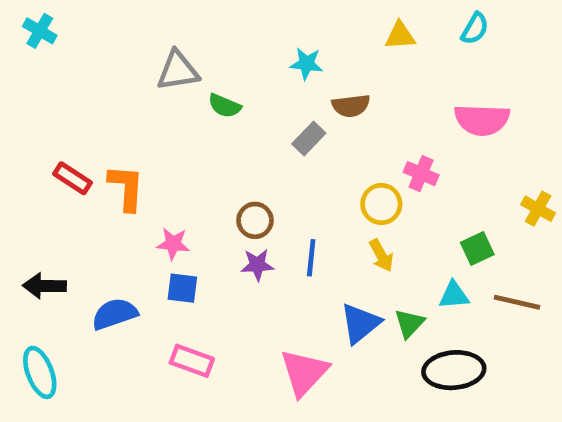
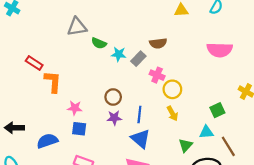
cyan star: (306, 64) -> (119, 54), moved
pink cross: (421, 174) -> (157, 75), moved
red rectangle: (73, 178) -> (34, 63), moved
brown line: (517, 302) -> (228, 146), moved, turned 45
blue triangle: (360, 323) -> (141, 139), moved, turned -40

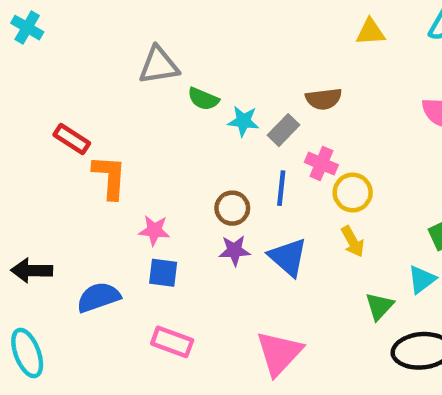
blue line: (139, 115) -> (281, 188), moved
cyan triangle: (206, 132) -> (422, 279), turned -32
blue triangle: (141, 139) -> (288, 257), moved

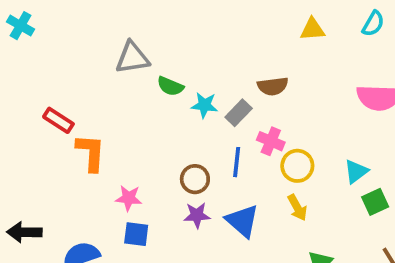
cyan triangle: (422, 279) -> (356, 172), moved

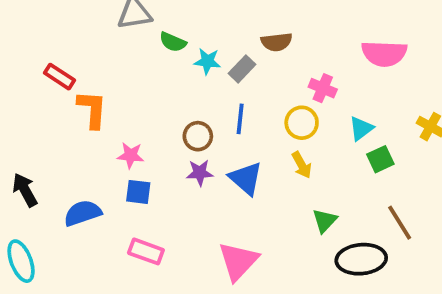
pink cross: (271, 141) -> (323, 88), moved
black arrow: (24, 232) -> (25, 190), turned 60

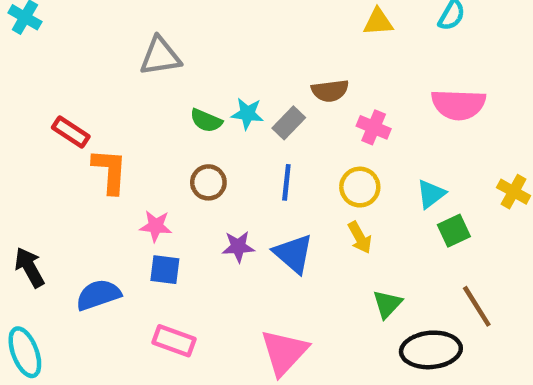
green semicircle: (173, 42) -> (206, 121), moved
pink cross: (323, 88) -> (374, 127), moved
brown circle: (198, 136) -> (208, 182), moved

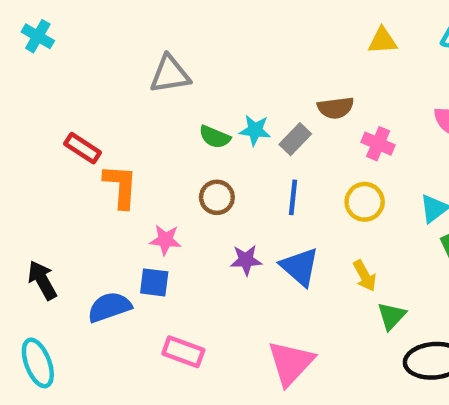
yellow arrow: (360, 238) -> (365, 276), moved
blue square: (165, 270) -> (154, 282), moved

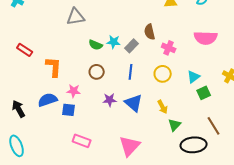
brown semicircle: (336, 108) -> (150, 32), turned 84
red rectangle: (83, 148) -> (25, 50), moved
blue semicircle: (109, 307) -> (48, 100), moved

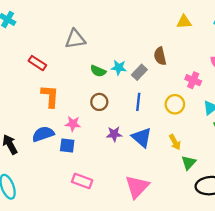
pink cross: (169, 48) -> (193, 80), moved
red rectangle: (25, 50) -> (37, 63), moved

